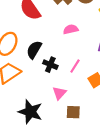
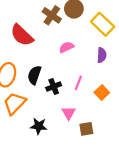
black cross: (50, 65) -> (54, 86), turned -32
black star: (30, 112) -> (39, 126), moved, size x0.7

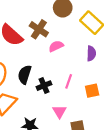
brown cross: (52, 15) -> (39, 29), moved
orange square: (102, 92) -> (92, 91), turned 32

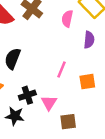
pink semicircle: (56, 46) -> (67, 19), moved, turned -56
black cross: (44, 86) -> (27, 95), moved

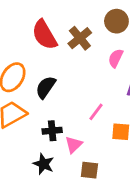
black star: (15, 116) -> (44, 164), moved

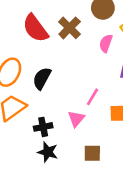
black cross: (52, 131) -> (43, 127), moved
pink triangle: (74, 145) -> (76, 119), moved

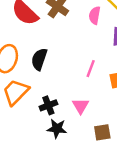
pink triangle: (76, 119) -> (81, 106), moved
brown square: (92, 153) -> (102, 132), moved

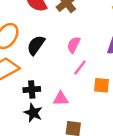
pink semicircle: (95, 15) -> (74, 45), moved
pink triangle: (81, 106) -> (61, 99), turned 42

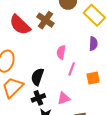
black semicircle: (36, 45) -> (37, 77), moved

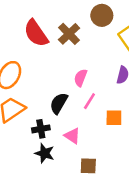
black semicircle: (37, 77) -> (59, 103), moved
pink triangle: (64, 98) -> (72, 136), turned 40

